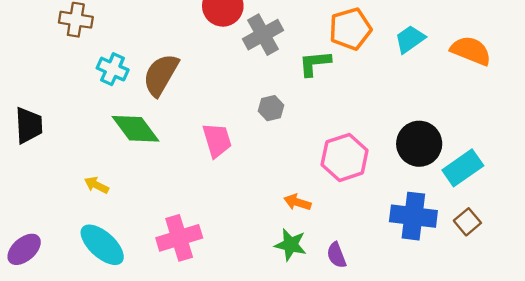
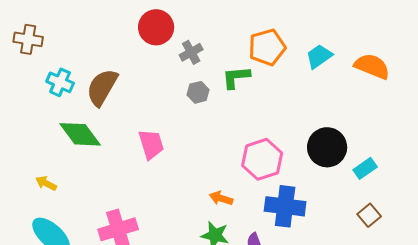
gray cross: (263, 35) -> (191, 52), size x0.7
gray hexagon: (271, 108) -> (198, 92), moved
cyan rectangle: (463, 168) -> (365, 168), size x0.7
blue cross: (413, 216) -> (285, 206), moved

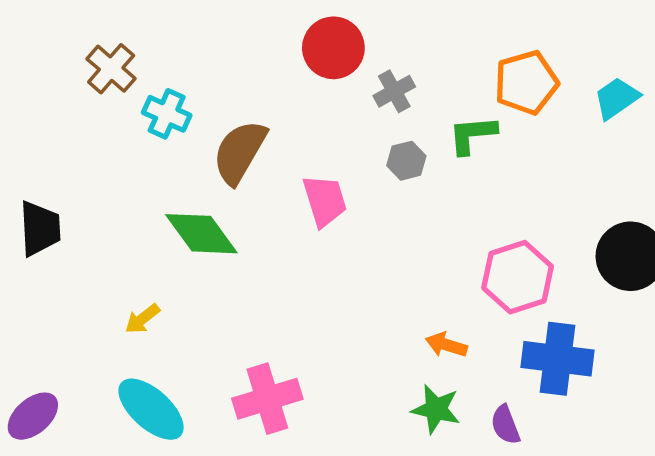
brown cross: (28, 39) -> (111, 69), turned 32
cyan cross: (60, 82) -> (167, 114), moved
pink trapezoid: (151, 144) -> (325, 201), moved
yellow arrow: (46, 183) -> (142, 319), turned -65

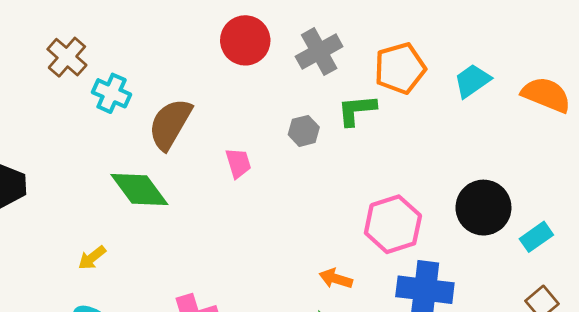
gray cross: (394, 91) -> (319, 52), moved, size x1.4
pink trapezoid: (325, 201) -> (238, 163), size x0.7

